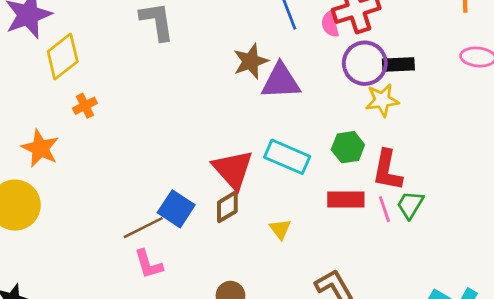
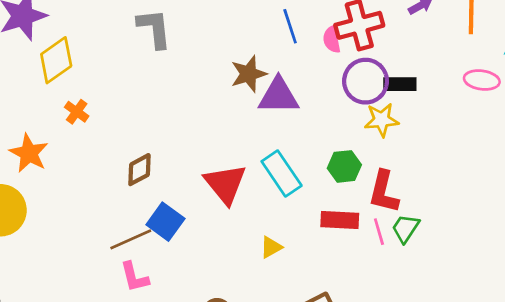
orange cross: (85, 106) -> (77, 112), turned -30
cyan rectangle: (287, 157) -> (282, 174), turned 30
brown diamond: (227, 207) -> (139, 170), moved
yellow triangle: (280, 229) -> (271, 247), turned 35

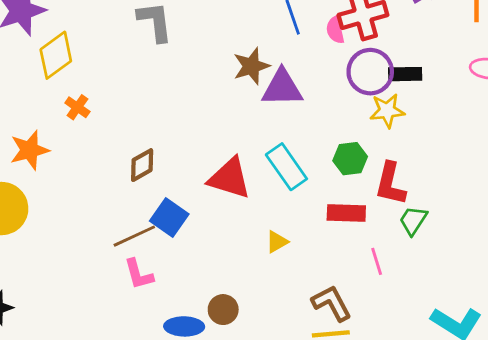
orange star: (29, 153) -> (30, 150), turned 30
red triangle: (225, 184) -> (230, 178), turned -33
pink line: (379, 232) -> (377, 261), moved

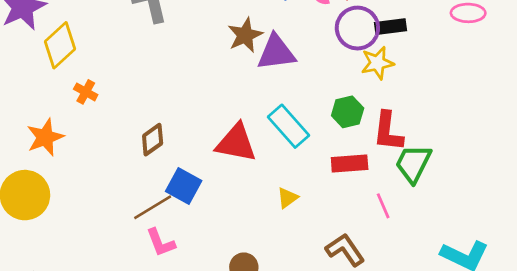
green trapezoid: (413, 220) -> (413, 164), size x1.4

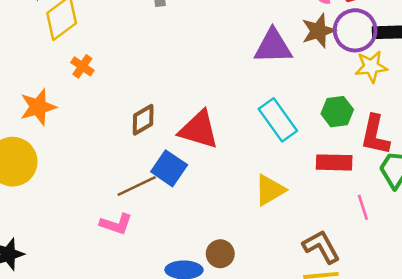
brown star: (245, 35) -> (318, 31), moved
red triangle: (236, 143) -> (199, 130), moved
yellow triangle: (287, 198) -> (270, 190), size x1.5
pink L-shape: (161, 243) -> (116, 224), moved, turned -56

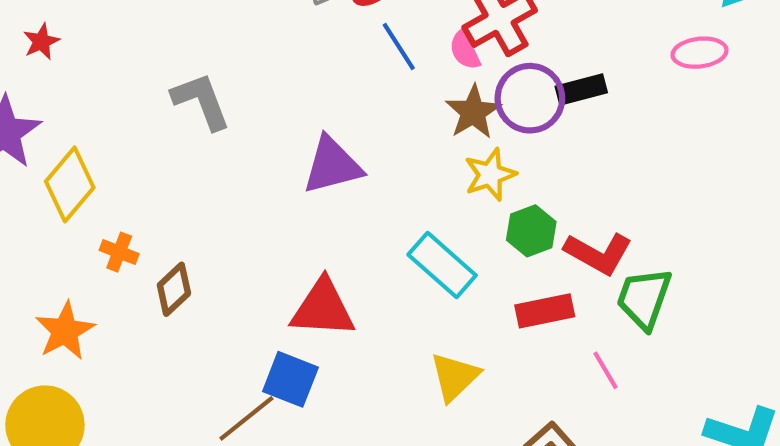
purple triangle: (273, 46) -> (332, 165), moved
yellow star: (371, 67) -> (490, 175), moved
brown diamond: (143, 120) -> (174, 289), moved
red L-shape: (375, 135) -> (598, 253), turned -60

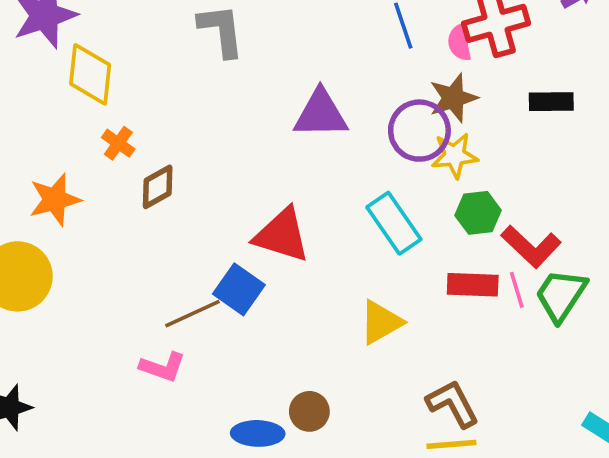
purple circle: (530, 98) -> (419, 131), moved
yellow diamond: (70, 184) -> (90, 74), turned -48
pink line: (605, 370) -> (517, 290), moved

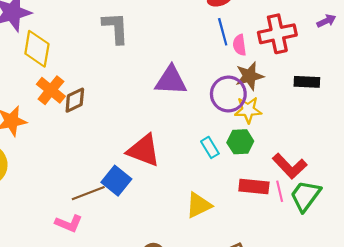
pink semicircle: (459, 43) -> (240, 45), moved
orange cross: (118, 143) -> (51, 90), size x1.5
brown diamond: (158, 187) -> (75, 100), moved
green hexagon: (478, 213) -> (240, 142), moved
cyan rectangle: (394, 223) -> (210, 147), size x0.6

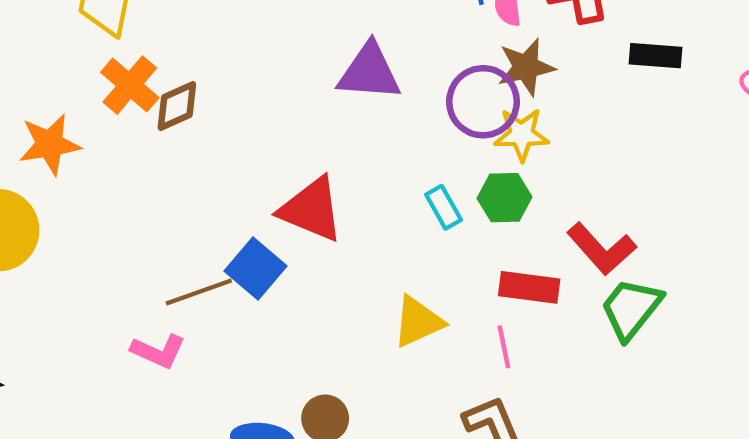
black rectangle: (307, 82) -> (655, 56), moved
pink line: (280, 191) -> (504, 347), moved

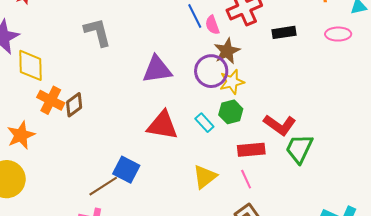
red triangle: (311, 210) -> (163, 125), moved

